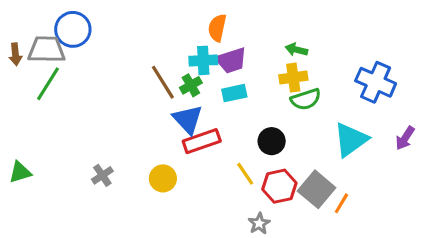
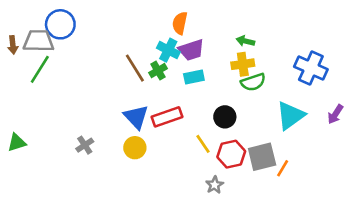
cyan cross: (203, 60) -> (168, 50), turned 30
blue triangle: (188, 119) -> (136, 117), moved
gray square: (317, 189) -> (262, 157), turned 36

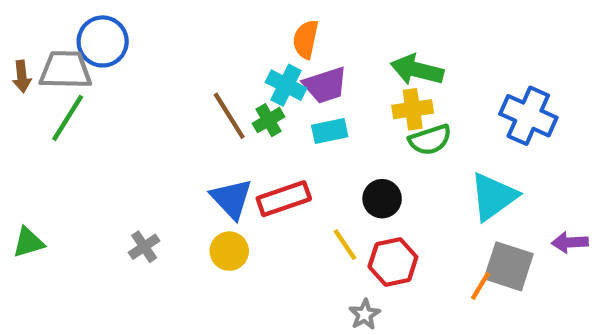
green arrow: (245, 41) -> (417, 70), size x1.6
purple arrow: (335, 114) -> (570, 242), moved, turned 54
gray square: (262, 157) -> (509, 266), moved, turned 32

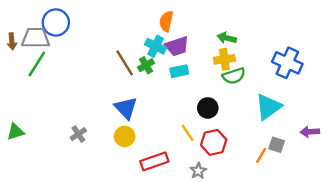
green arrow: (417, 70) -> (227, 38), size x0.7
red rectangle: (284, 199) -> (154, 161), moved
gray square: (509, 266) -> (277, 145), size x0.6

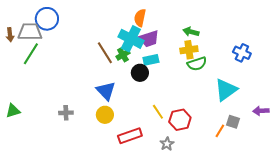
cyan cross: (156, 46) -> (131, 39), size x1.4
blue cross: (287, 63) -> (242, 53), size x0.7
black circle: (208, 108) -> (140, 73), moved
gray cross: (78, 134) -> (66, 113), turned 32

